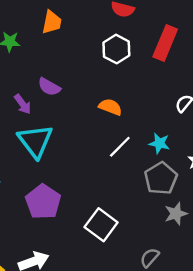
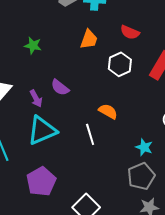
orange trapezoid: (52, 22) -> (89, 39), moved
cyan triangle: (35, 141) -> (42, 130), turned 36
white line: (120, 147) -> (90, 134), moved, turned -70

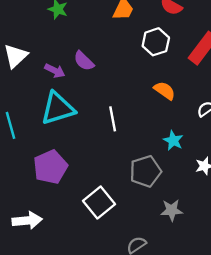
purple arrow: (36, 98) -> (55, 71), turned -42
orange semicircle: (108, 111) -> (165, 91), moved
gray pentagon: (141, 176) -> (145, 171), moved

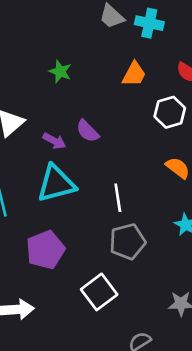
gray pentagon: (145, 171) -> (127, 242), moved

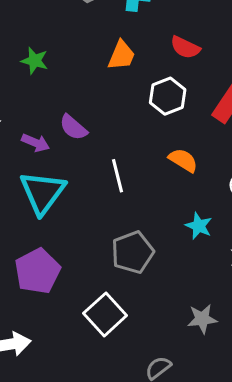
cyan triangle: (56, 184) -> (43, 193), turned -33
white line: (118, 198) -> (118, 176), moved

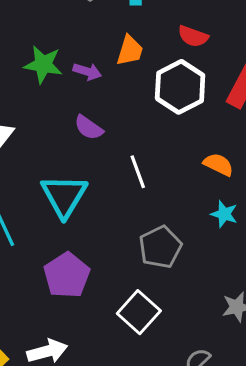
green star: (35, 61) -> (43, 64), size x1.4
white hexagon: (168, 96) -> (180, 87), size x1.4
purple arrow: (36, 143) -> (87, 71), moved
orange semicircle: (183, 160) -> (218, 164), moved

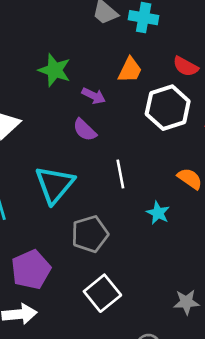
purple arrow: (87, 71) -> (94, 96), moved
cyan star: (224, 214) -> (158, 213), moved
gray pentagon: (160, 247) -> (90, 234), moved
purple pentagon: (67, 275) -> (31, 270), moved

